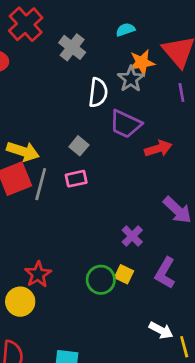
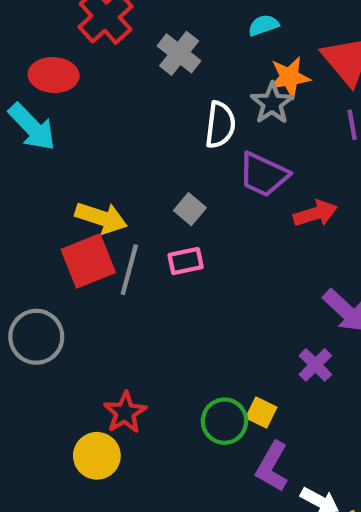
purple cross: (132, 236) -> (315, 365), moved
purple L-shape: (165, 273) -> (272, 467), moved

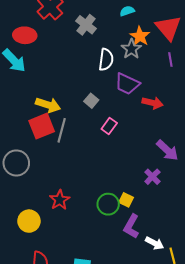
orange star: (289, 77) -> (140, 36), turned -30
red arrow: (315, 213) -> (152, 103), turned 30
pink rectangle: (186, 261) -> (109, 126), moved, turned -42
yellow circle: (97, 456) -> (29, 221), moved

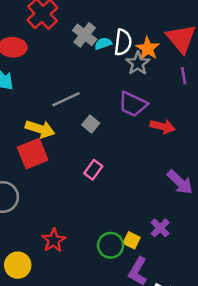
cyan semicircle: (127, 11) -> (103, 44), moved
white semicircle: (106, 60) -> (123, 42), moved
pink rectangle: (109, 126) -> (93, 170), moved
gray line: (62, 130) -> (66, 99), moved, turned 50
purple cross: (152, 177) -> (160, 228), moved

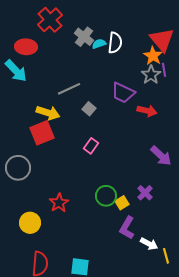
orange star: (148, 48) -> (153, 56), moved
gray star: (138, 63) -> (151, 75), moved
yellow square: (132, 240) -> (122, 203), turned 32
green circle: (111, 245) -> (106, 196), moved

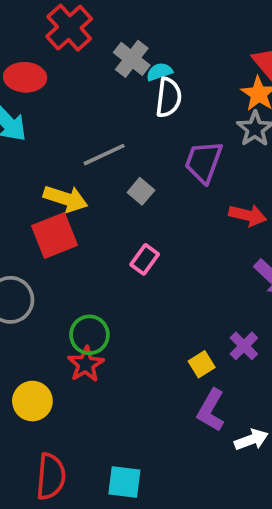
white semicircle: (115, 43) -> (169, 98), moved
purple trapezoid: (123, 93) -> (203, 162), turned 85
red arrow: (147, 111) -> (248, 215), moved
green circle: (106, 196) -> (89, 335), moved
white arrow: (149, 244) -> (251, 440), turned -48

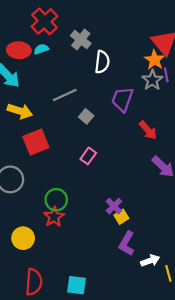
cyan semicircle: (159, 72) -> (41, 49), moved
yellow arrow: (66, 199) -> (20, 111), moved
red arrow: (248, 215) -> (148, 130), turned 36
purple cross: (244, 346) -> (114, 206), moved

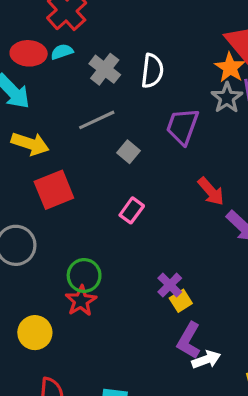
gray cross: (81, 40) -> (105, 69), moved
red arrow: (148, 130) -> (211, 191), moved
white arrow: (150, 261) -> (206, 360), moved

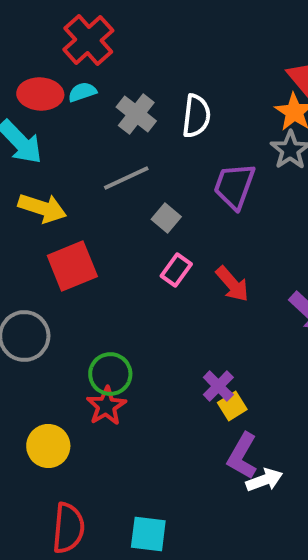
red arrow: (211, 191) -> (232, 284), moved
pink rectangle: (132, 210) -> (176, 270), moved

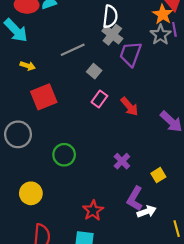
gray cross: (136, 114) -> (112, 35), moved
yellow arrow: (42, 208) -> (28, 66), size x0.6
red star: (106, 406) -> (93, 210), moved
yellow square: (232, 406) -> (158, 175), moved

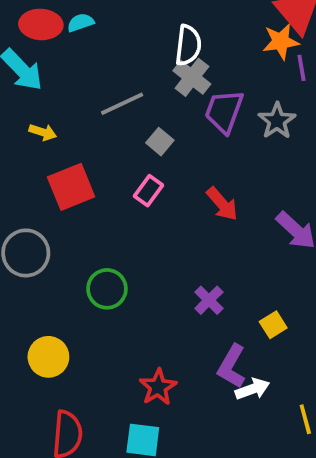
orange star: (163, 14) -> (281, 41), turned 30
gray star: (161, 35) -> (277, 121), moved
pink rectangle: (99, 99) -> (149, 191), moved

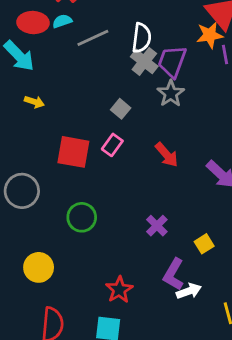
gray line: (122, 104) -> (93, 38), moved
purple trapezoid: (224, 111) -> (172, 61), moved
gray star: (277, 121) -> (171, 93), moved
red square: (71, 187) -> (73, 152), moved, turned 32

